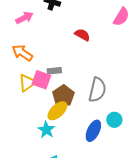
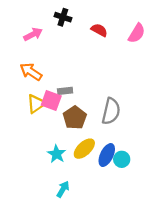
red semicircle: (82, 35) -> (99, 30), moved
yellow ellipse: (57, 111) -> (84, 149), moved
cyan circle: (114, 120) -> (122, 159), moved

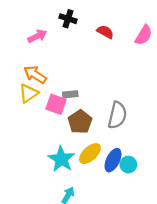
yellow triangle: (36, 104) -> (29, 93), moved
cyan star: (57, 154) -> (61, 159), size x1.4

